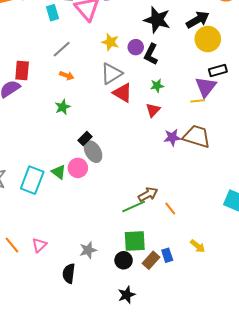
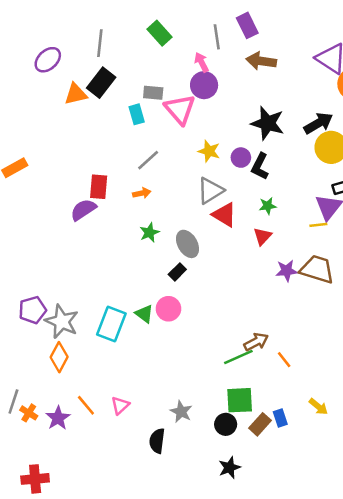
orange arrow: (67, 76) -> (142, 193), moved, turned -32
gray ellipse: (93, 152) -> (188, 244), moved
gray star: (88, 250) -> (181, 412), turned -30

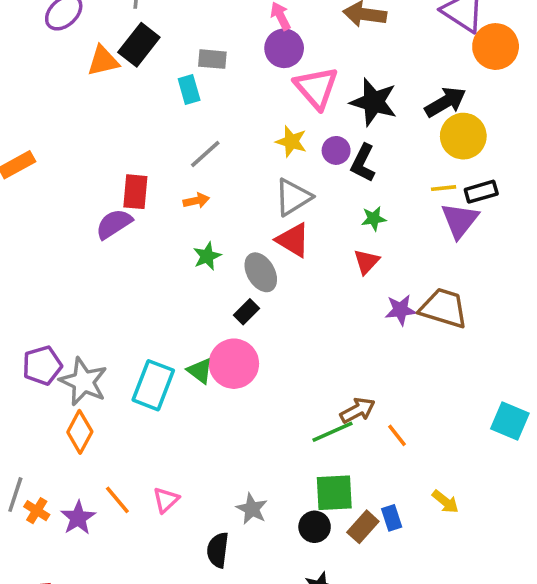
pink triangle: (180, 109) -> (316, 88), moved
red triangle: (224, 215) -> (293, 240), moved
yellow line: (318, 225) -> (444, 188), moved
pink circle: (168, 309) -> (234, 364), size x1.4

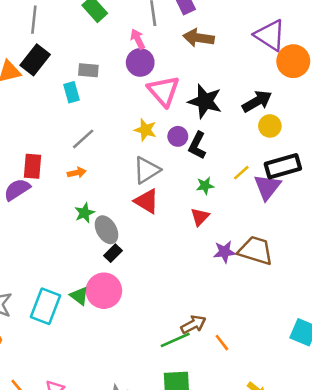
yellow circle: (463, 136) -> (270, 126), size x0.7
yellow line: (444, 188) -> (241, 173), moved, turned -36
black rectangle: (481, 192) -> (283, 166), size x1.5
gray ellipse: (261, 272) -> (106, 230), moved

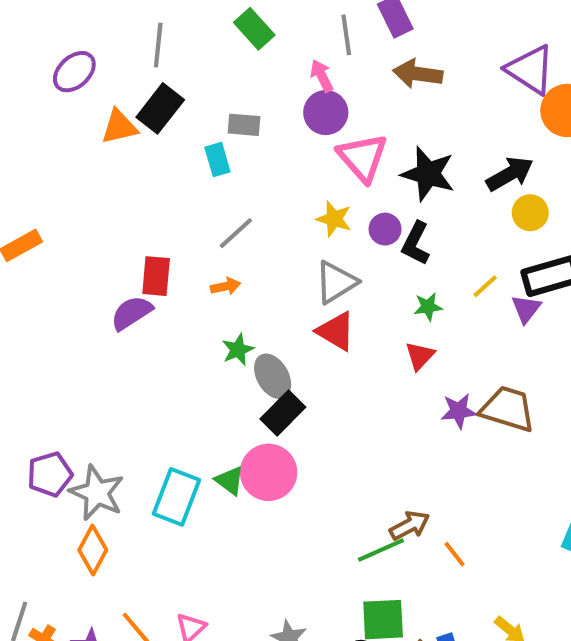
purple triangle: (267, 187) -> (526, 309), size x0.7
black rectangle: (113, 253) -> (283, 413), size x1.5

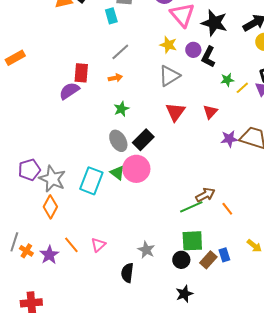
yellow line: (485, 286) -> (242, 88), moved
green star: (428, 307) -> (227, 80), moved
red triangle: (336, 331) -> (175, 112), moved, turned 35
gray ellipse: (273, 376) -> (118, 141), moved

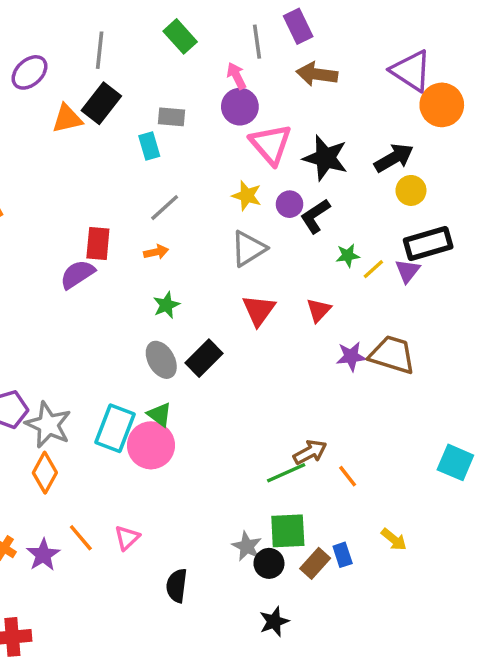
black L-shape: (208, 57) -> (315, 216), turned 30
pink circle: (136, 169) -> (151, 445), moved
gray star: (146, 250) -> (247, 546), moved

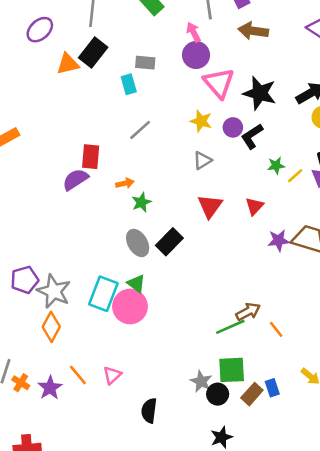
gray triangle: (248, 249) -> (202, 160), size x0.7
orange arrow: (156, 252) -> (125, 183), moved

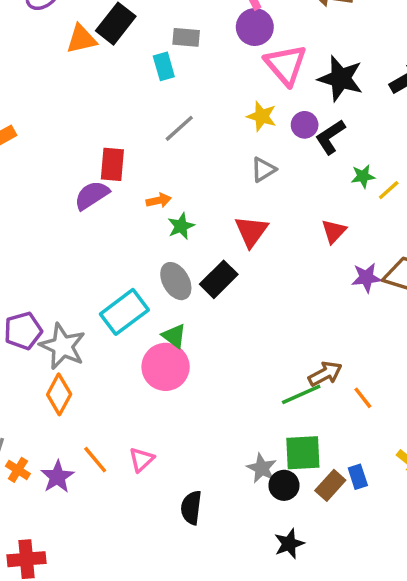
red triangle: (210, 206) -> (251, 231), moved
cyan rectangle: (103, 294) -> (124, 312), moved, turned 32

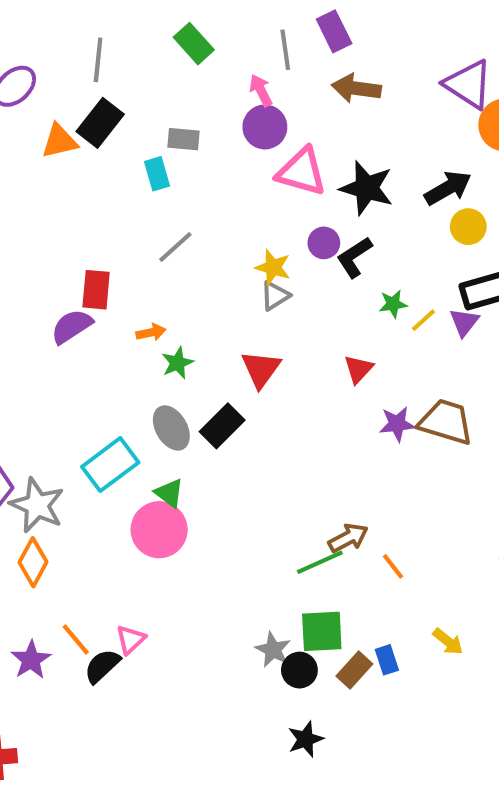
pink triangle: (286, 65) -> (301, 172), turned -33
yellow star: (262, 116) -> (273, 267), moved
black semicircle: (191, 508) -> (102, 666), moved, turned 40

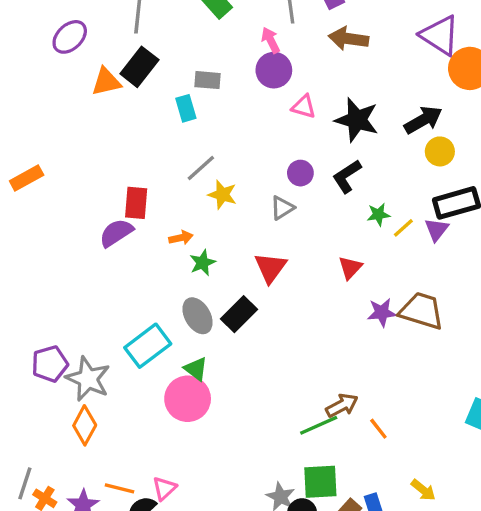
pink triangle: (301, 172) -> (304, 107), size x0.6
purple circle: (324, 243) -> (300, 173), moved
yellow star: (273, 267) -> (222, 195), moved
orange line: (76, 640) -> (120, 488), turned -36

